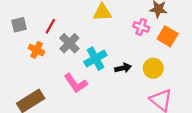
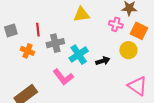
red line: (50, 26) -> (38, 30), turned -32
gray cross: (69, 43) -> (55, 43), turned 36
yellow circle: (153, 68) -> (128, 50), moved

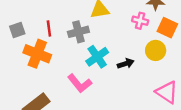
gray cross: (55, 43) -> (78, 32), moved
orange cross: (27, 51) -> (37, 54), size x1.6

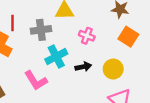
pink cross: (140, 21) -> (87, 36), moved
yellow circle: (156, 50) -> (113, 69), moved

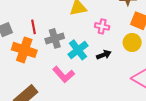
gray cross: (41, 30) -> (55, 38), moved
yellow circle: (113, 69) -> (132, 43), moved

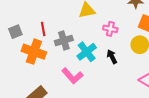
black arrow: (104, 55) -> (112, 57), turned -96

